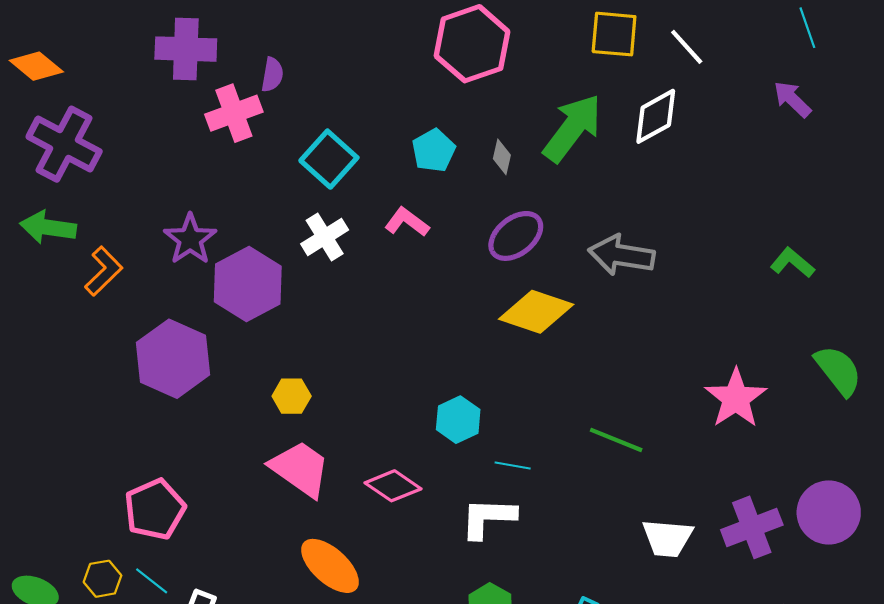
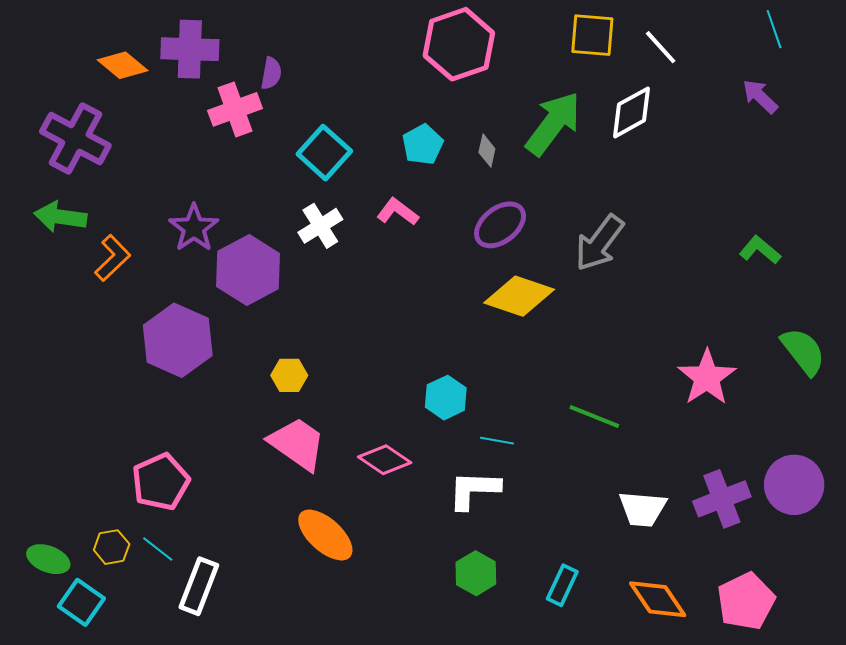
orange diamond: (36, 66) -> (123, 65), moved
gray arrow: (622, 255) -> (599, 243), turned -62

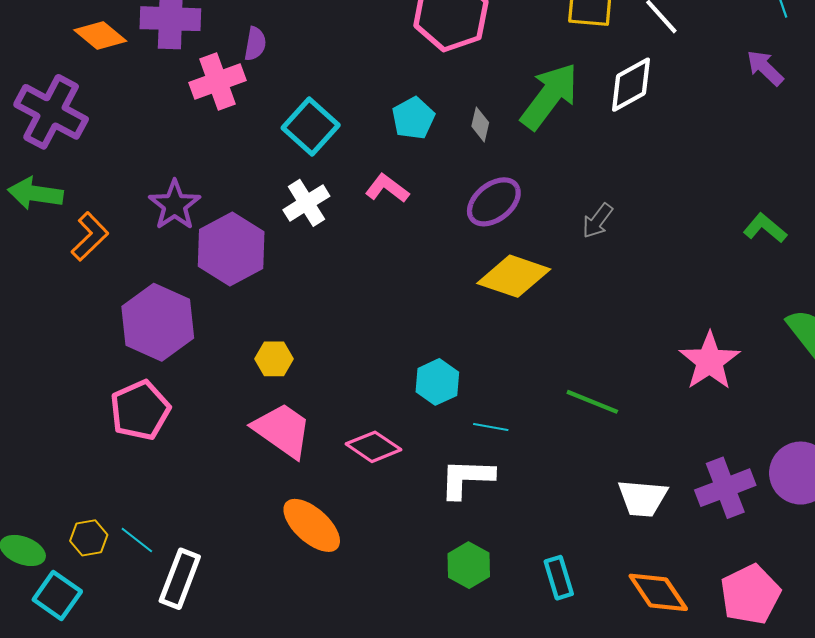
gray arrow: (599, 243) -> (598, 221), size x0.6
pink pentagon: (161, 482) -> (140, 410), moved
cyan rectangle: (562, 585) -> (559, 578), turned -42

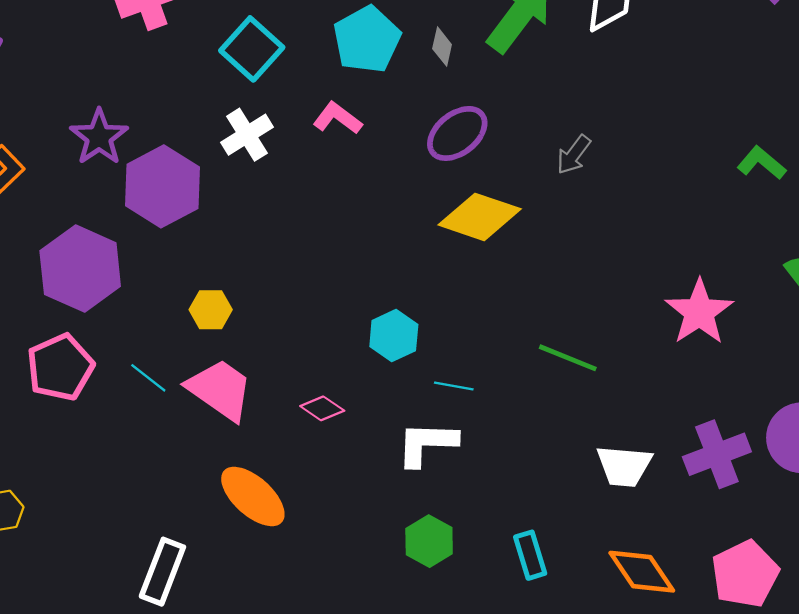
cyan pentagon: (413, 118) -> (367, 40), size x1.4
pink diamond: (373, 447) -> (322, 408), size x0.7
cyan line: (137, 540) -> (148, 378), moved
white rectangle: (180, 579) -> (162, 572), moved

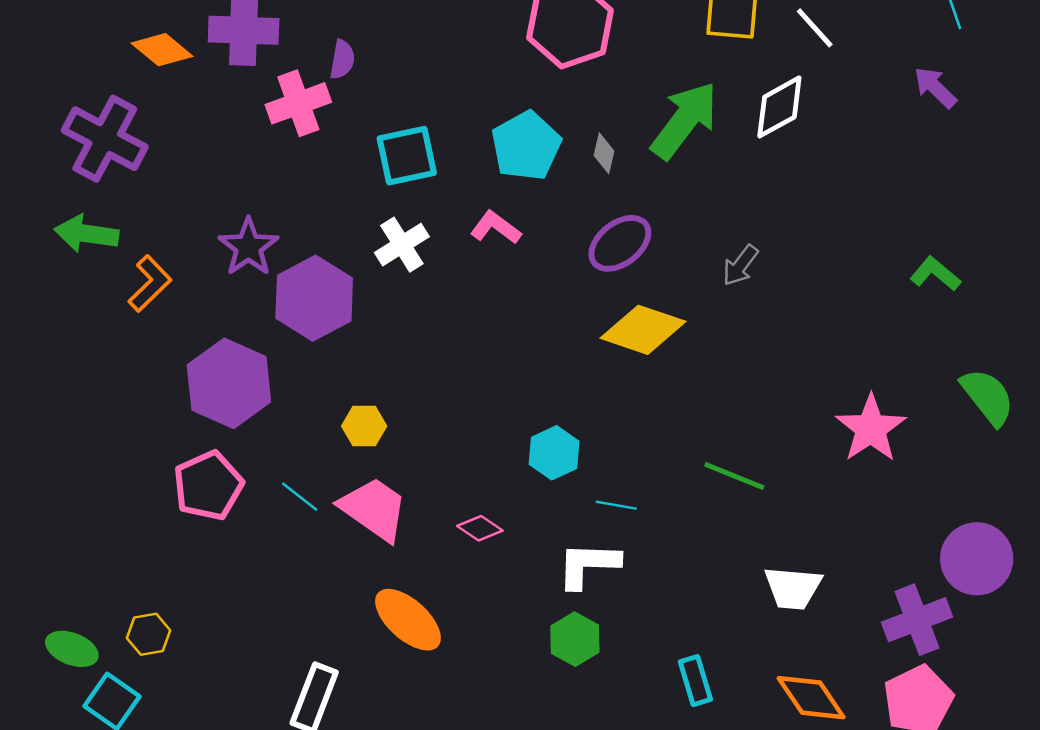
cyan square: (252, 49) -> (407, 156), turned 36
purple cross: (717, 454) -> (917, 620), moved
green hexagon: (429, 541) -> (575, 639), moved

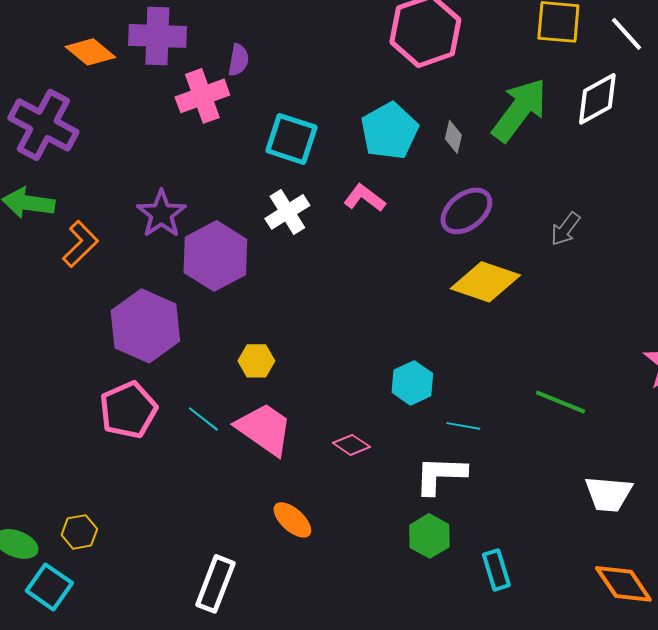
cyan square: (407, 156) -> (291, 139), turned 30
orange ellipse: (408, 620) -> (292, 520), size x0.7
cyan rectangle: (695, 681) -> (496, 570), moved

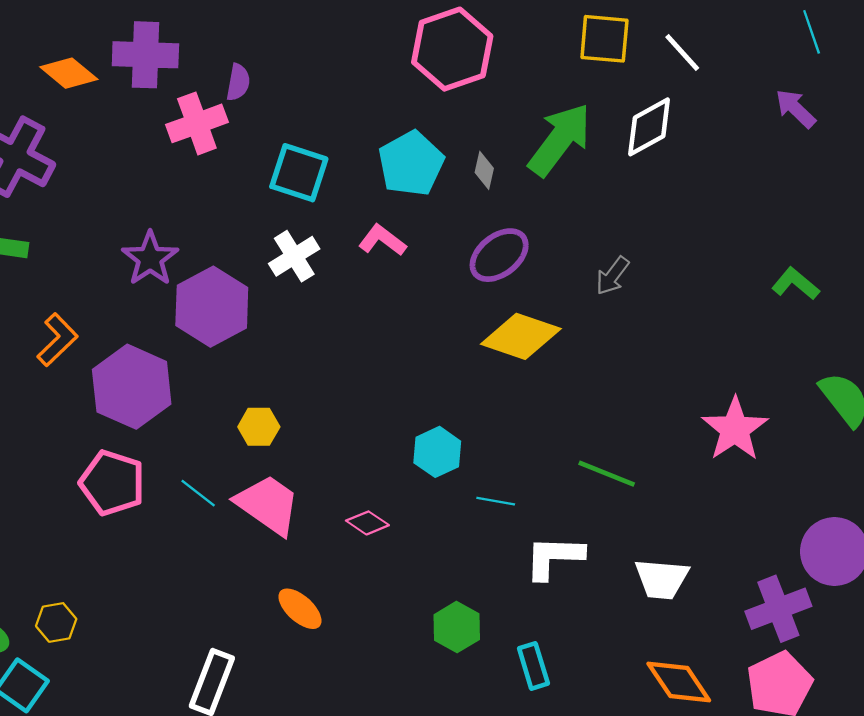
orange L-shape: (80, 244) -> (57, 340), moved
pink pentagon: (128, 410) -> (112, 483), turned -30
white L-shape: (440, 475) -> (554, 557), moved

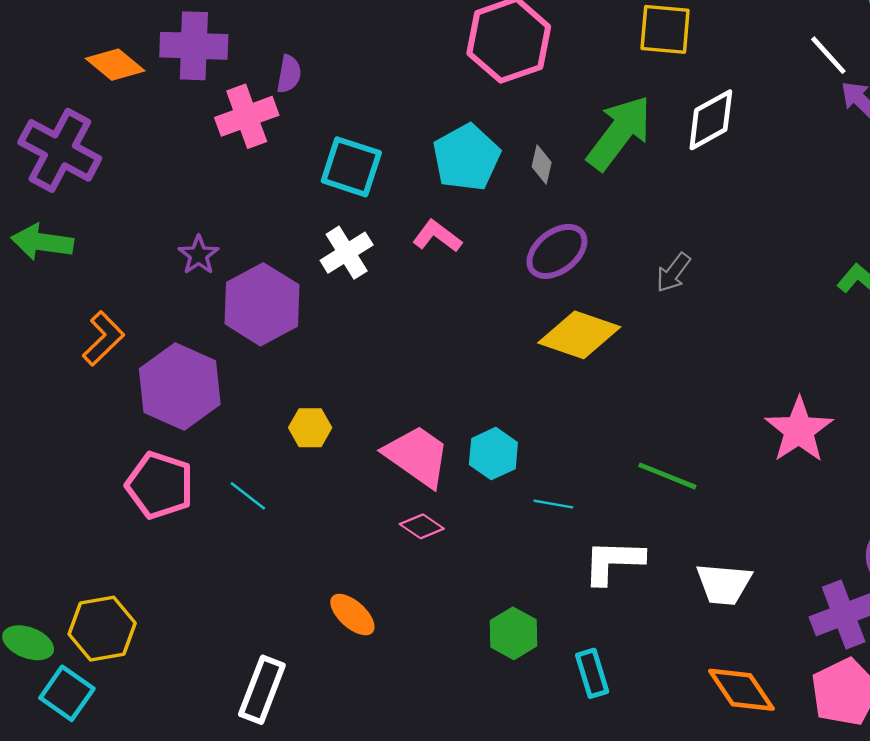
white line: (682, 53) -> (828, 55), moved
purple star: (150, 259) -> (199, 255), size x0.7
pink trapezoid: (268, 505) -> (417, 456), moved
yellow hexagon: (56, 622) -> (102, 629), size x1.6

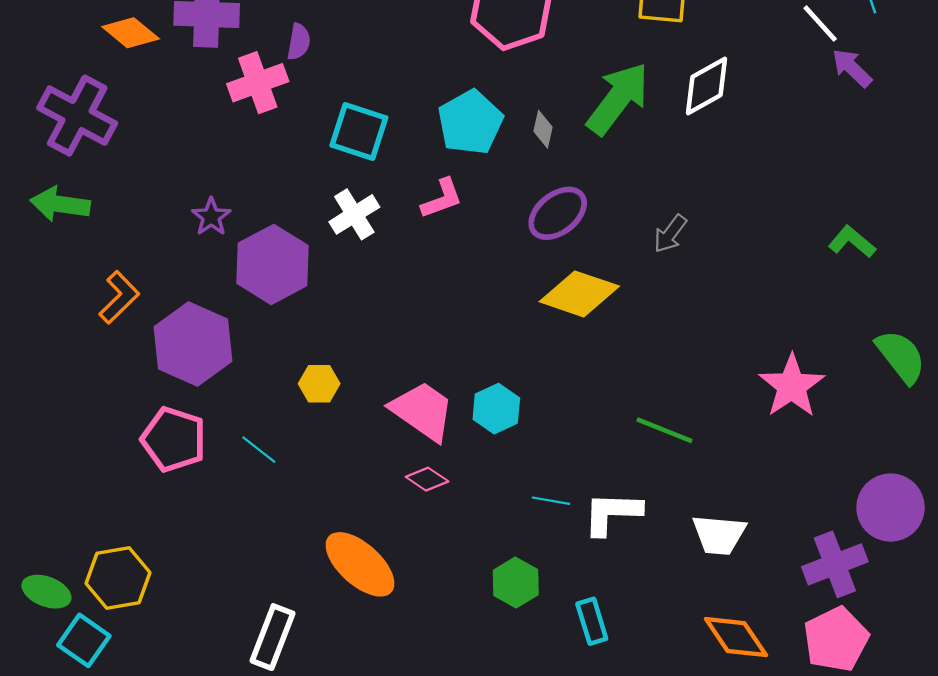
pink L-shape: (437, 236) -> (442, 199), turned 123
cyan line: (553, 504) -> (551, 501), moved
orange ellipse: (352, 615) -> (360, 564), size x1.6

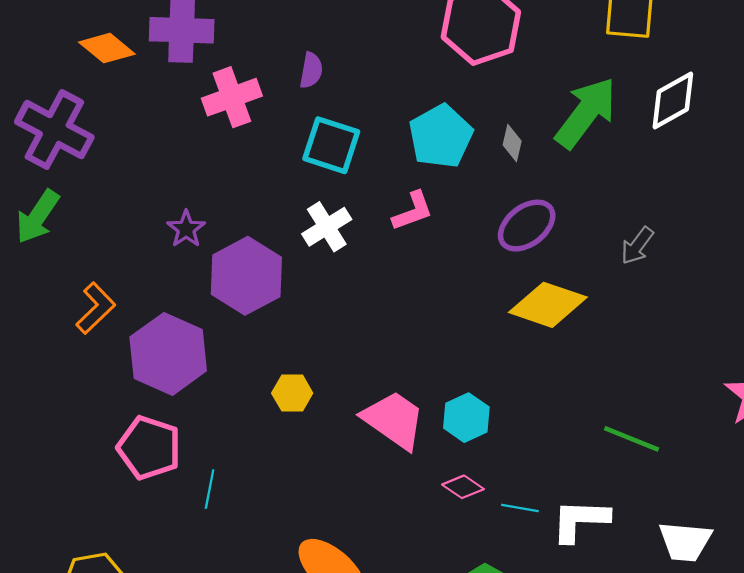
purple semicircle: (299, 42) -> (311, 70), moved
green arrow: (60, 204) -> (38, 217), turned -64
cyan line: (259, 450) -> (210, 489), moved, turned 63
pink diamond: (427, 479) -> (463, 487), moved

